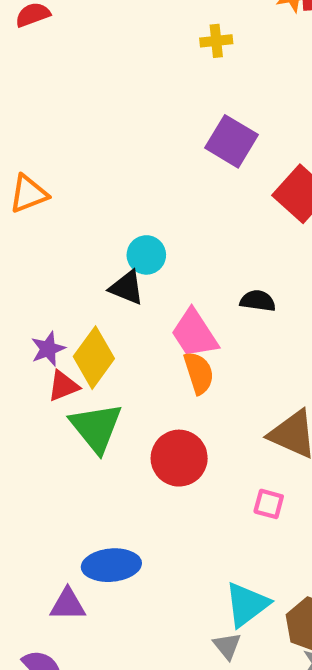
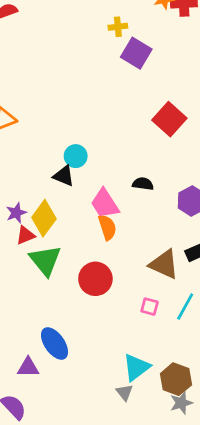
purple square: (232, 141) -> (136, 53), moved
blue ellipse: (111, 565) -> (55, 344), turned 60

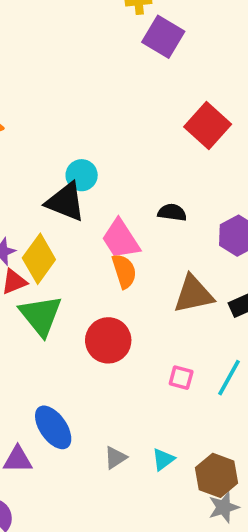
black triangle: (64, 176) -> (66, 202), size x1.4
brown triangle: (164, 264) -> (193, 294), moved, turned -36
cyan triangle: (136, 367) -> (163, 459), size x0.6
gray triangle: (124, 392) -> (115, 458), moved, turned 36

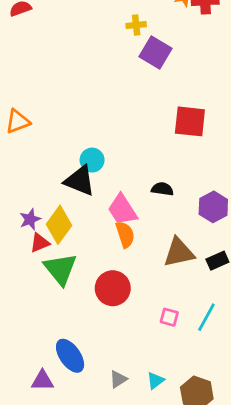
red square: (208, 125) -> (190, 121), turned -36

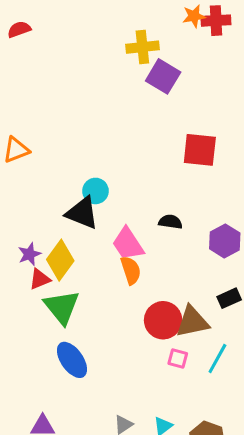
yellow cross: (136, 25) -> (142, 47), size x1.5
brown triangle: (179, 252) -> (192, 322), moved
red circle: (113, 288) -> (163, 320), moved
blue ellipse: (70, 356) -> (72, 360), moved

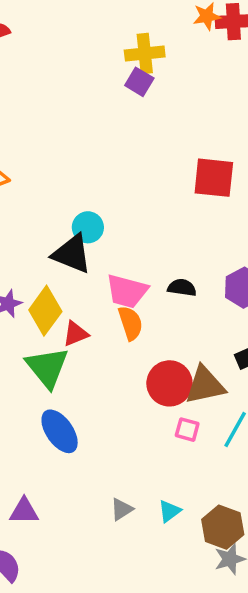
purple square: (163, 76) -> (139, 82), moved, size x0.7
black semicircle: (170, 222) -> (182, 288), moved
pink trapezoid: (128, 244) -> (127, 291), turned -42
red triangle: (40, 279) -> (75, 334), moved

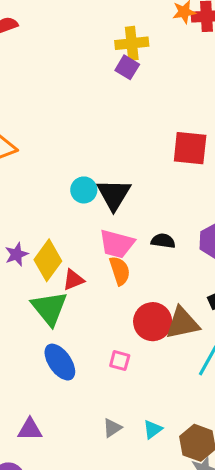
black triangle: (72, 254) -> (114, 194), moved, turned 39
pink square: (187, 430) -> (120, 361), moved

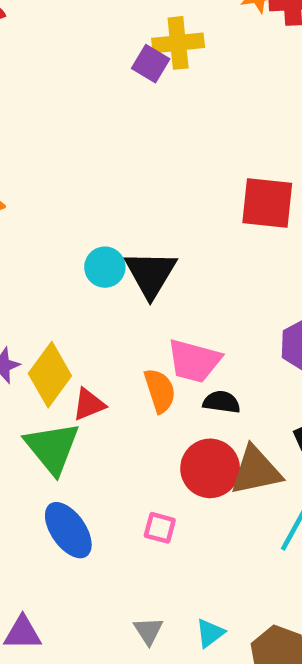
purple square: (127, 67) -> (151, 64), moved
black semicircle: (163, 241) -> (222, 402), moved
pink trapezoid: (117, 244) -> (194, 361), moved
gray triangle: (112, 428) -> (148, 631), turned -30

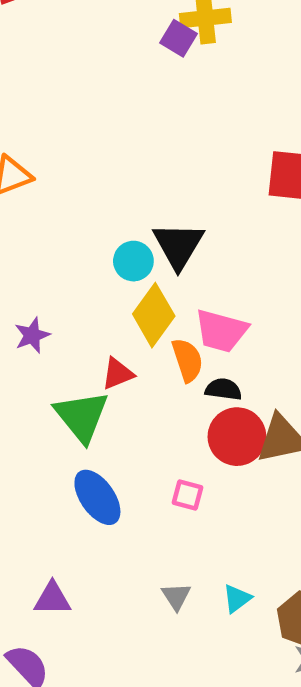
cyan circle: (105, 267) -> (133, 261), moved
yellow diamond: (50, 375) -> (154, 315), moved
black semicircle: (222, 402) -> (223, 389), moved

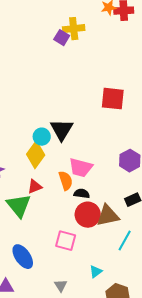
yellow diamond: (154, 315) -> (36, 155), moved
pink square: (187, 495) -> (66, 241), size x1.5
blue ellipse: (97, 497) -> (23, 257), moved
cyan triangle: (237, 599) -> (96, 272), moved

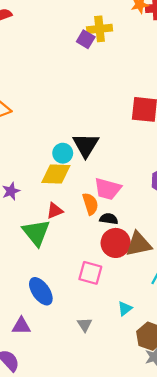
yellow diamond: (36, 155) -> (56, 174), turned 56

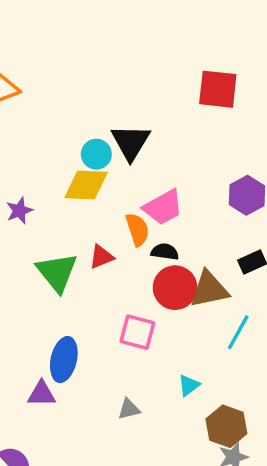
pink trapezoid: (108, 189) -> (163, 207), turned -44
red triangle: (55, 211) -> (101, 257), moved
blue ellipse: (41, 291) -> (64, 360), turned 48
gray triangle: (85, 325) -> (129, 409), turned 49
purple triangle: (21, 326) -> (42, 394), moved

